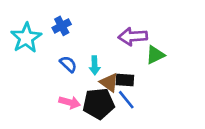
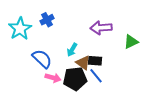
green triangle: (155, 55) -> (131, 42), moved
blue semicircle: (68, 64) -> (42, 59), moved, size x1.5
cyan arrow: (95, 65) -> (72, 50), turned 32

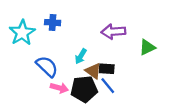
blue cross: (47, 20) -> (53, 23), turned 32

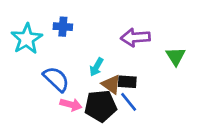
green triangle: (147, 47) -> (176, 56), turned -36

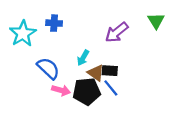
purple arrow: (135, 37) -> (117, 32), turned -35
green triangle: (176, 56) -> (156, 21), moved

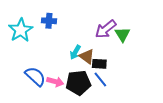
green triangle: (156, 21) -> (122, 34), moved
blue semicircle: (48, 68) -> (35, 76), moved
brown triangle: (96, 73) -> (87, 56), moved

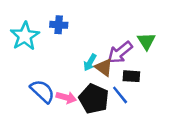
purple arrow: (106, 29) -> (120, 52), moved
black rectangle: (99, 64) -> (131, 76), moved
black pentagon: (78, 83) -> (94, 99), turned 30

